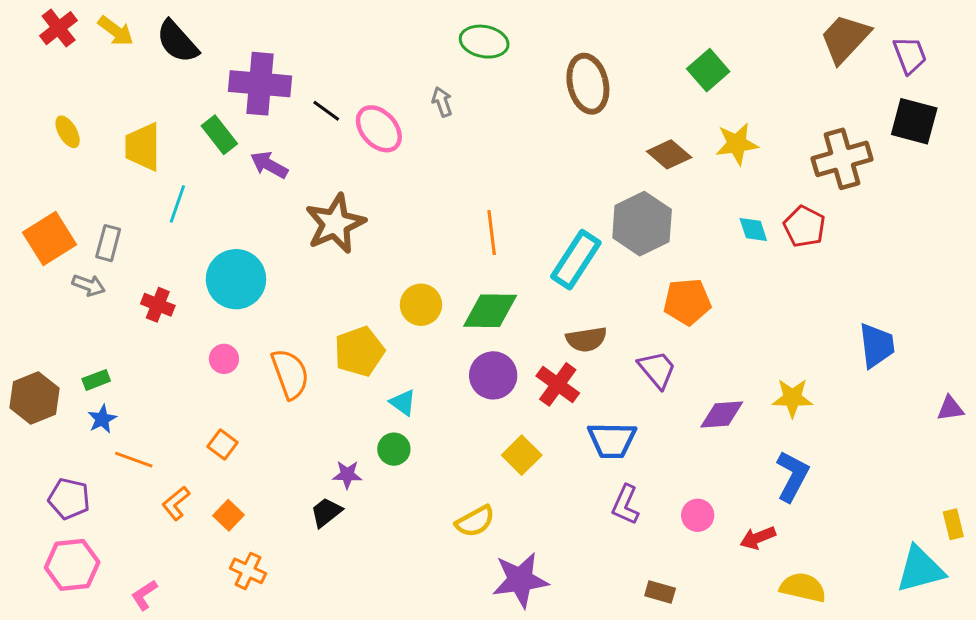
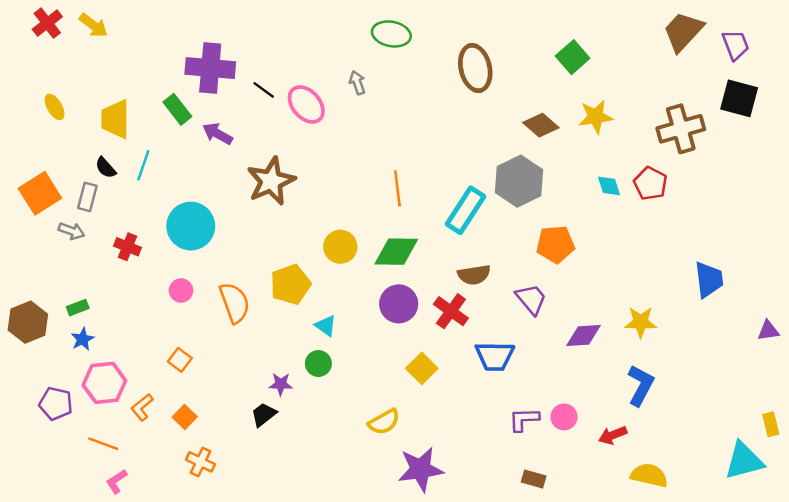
black semicircle: (177, 42) -> (106, 168), moved, size x0.6
orange line: (134, 460) -> (103, 444), moved
purple L-shape: (625, 505) -> (524, 419), moved, turned 64
pink hexagon: (72, 565) -> (104, 383), moved

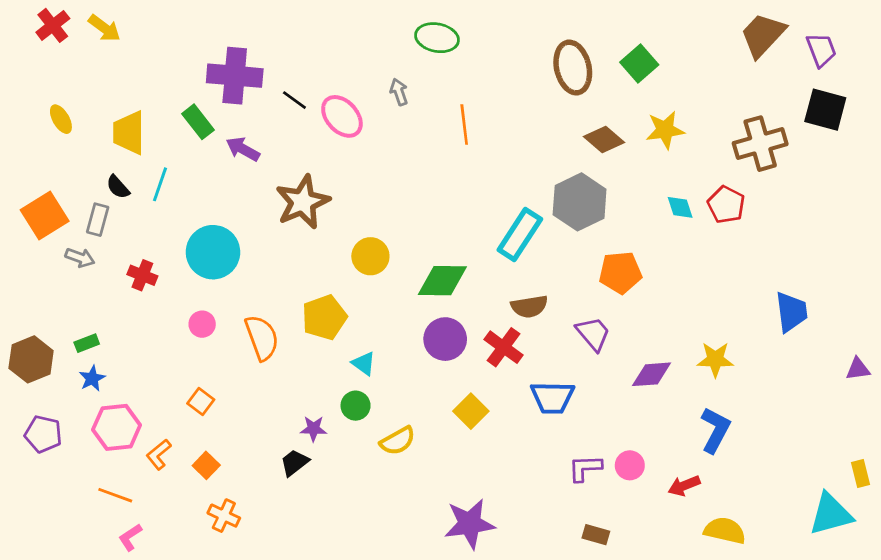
brown ellipse: (475, 68) -> (573, 68), moved
orange line: (397, 188) -> (464, 125), moved
yellow circle: (340, 247) -> (370, 256), moved
purple pentagon: (56, 404) -> (43, 434), moved
yellow semicircle: (384, 422) -> (398, 441), moved

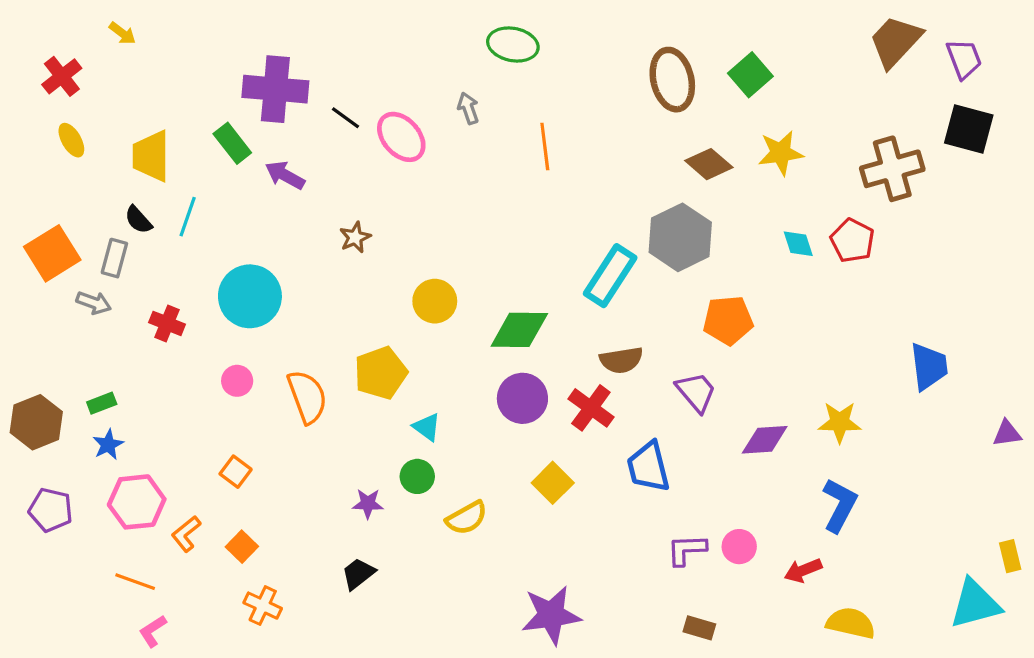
red cross: (53, 25) -> (62, 76), moved
yellow arrow: (104, 28) -> (122, 33), size x0.7
brown star: (303, 202) -> (355, 237), size x0.5
blue trapezoid: (552, 397) -> (648, 467), turned 75
black trapezoid: (294, 463) -> (358, 574), moved

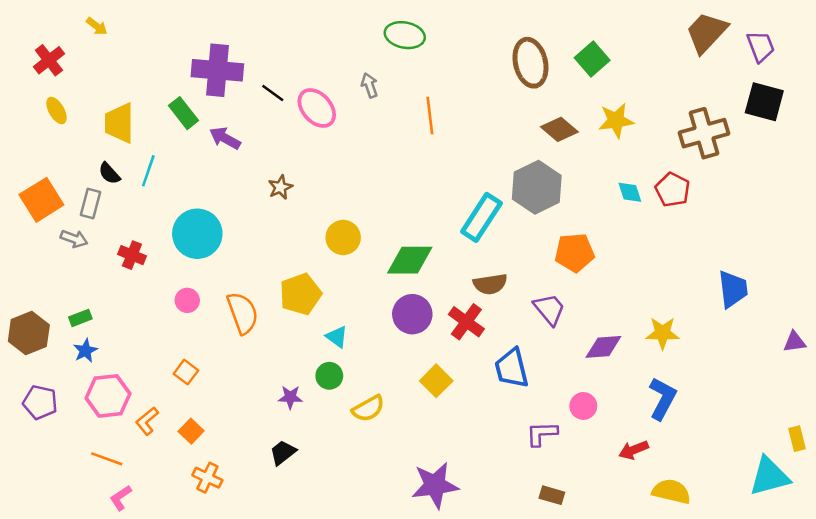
pink circle: (739, 547) -> (583, 406), moved

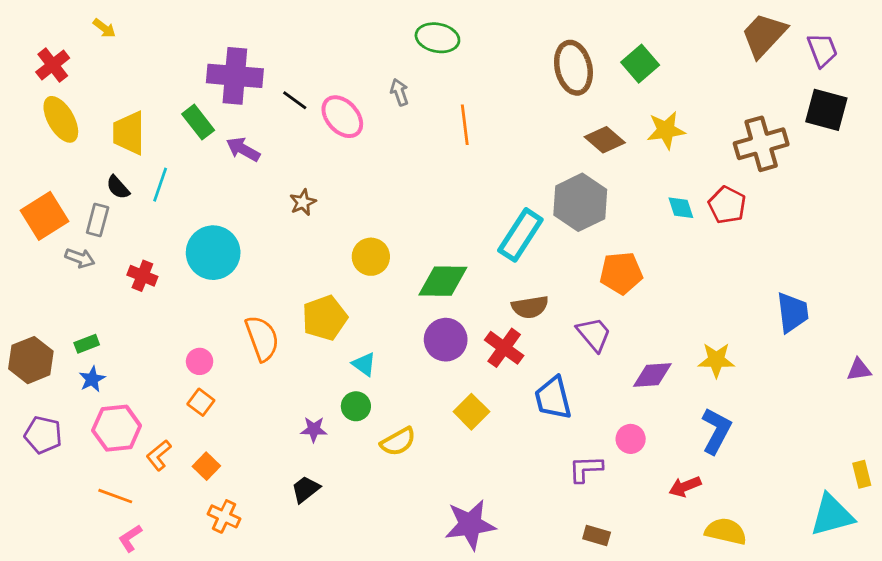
yellow ellipse: (56, 111) -> (61, 119), size x1.6
pink circle: (187, 300) -> (200, 361), moved

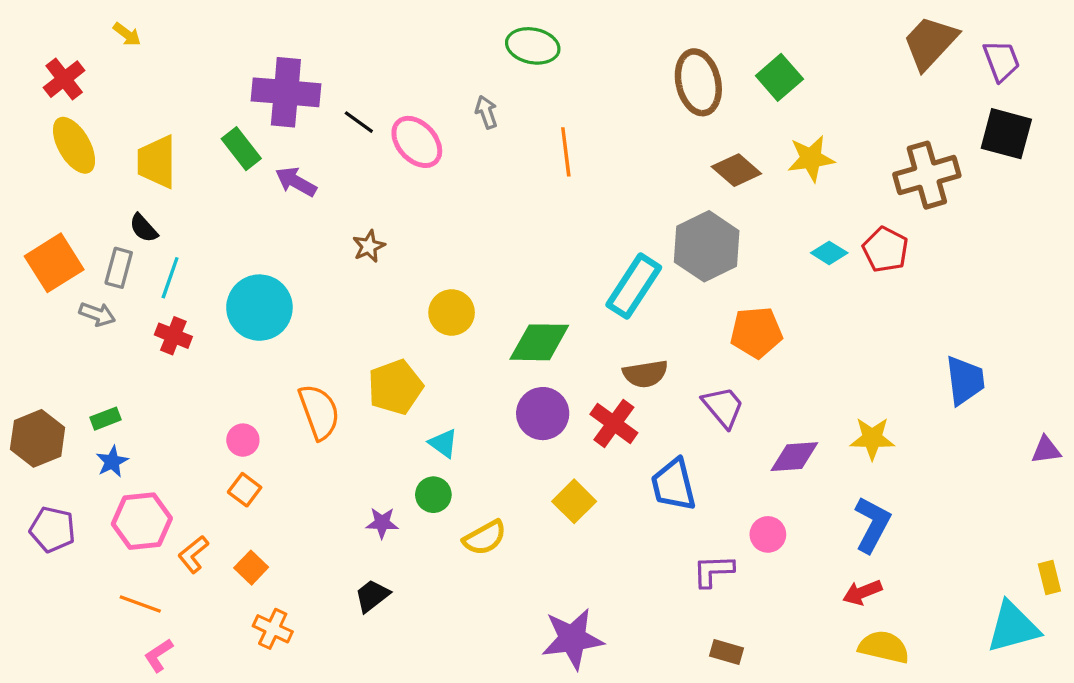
cyan line: (160, 185) -> (170, 278), moved
cyan diamond: (681, 208) -> (829, 253), turned -40
red arrow: (685, 487) -> (862, 592), moved

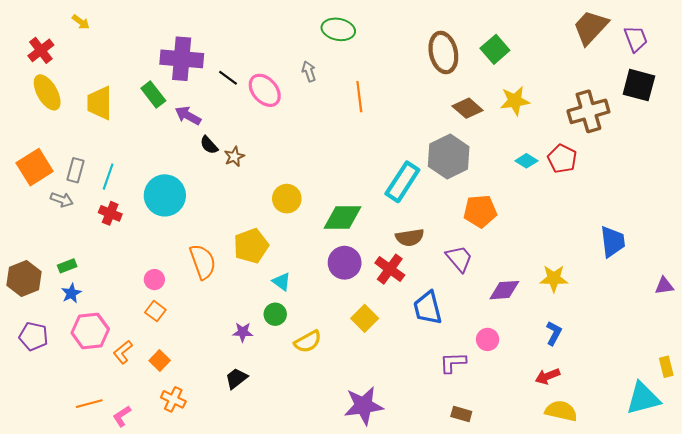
black semicircle: (144, 228) -> (209, 145), moved
blue L-shape: (872, 524) -> (554, 333), size x0.7
orange line: (140, 604) -> (89, 404), moved, turned -35
pink L-shape: (158, 655) -> (122, 416), moved

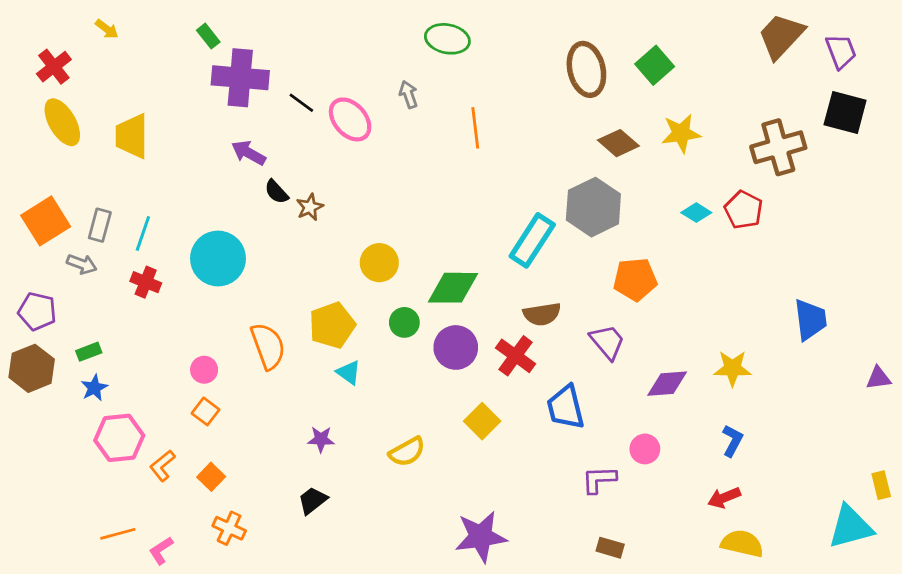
green rectangle: (153, 95) -> (208, 36), moved, size x0.7
cyan triangle: (282, 282) -> (349, 373), moved
green circle: (275, 314) -> (404, 322), moved
purple pentagon: (33, 336) -> (37, 311), moved

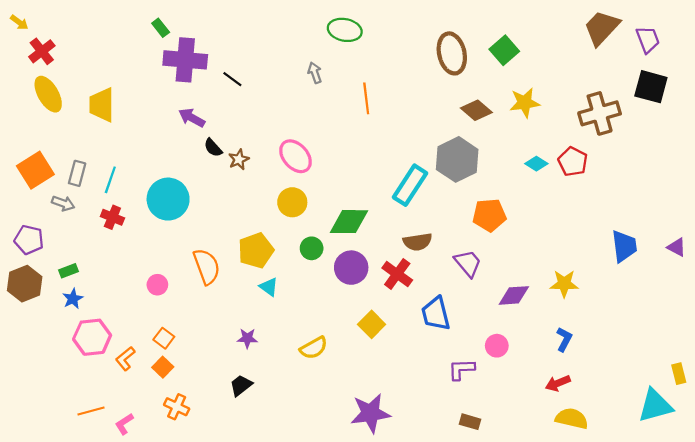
yellow arrow: (107, 29) -> (19, 22), moved
pink ellipse: (350, 119) -> (295, 156), moved
purple triangle: (878, 378) -> (677, 247), moved, turned 36
orange square: (205, 411) -> (164, 338), moved

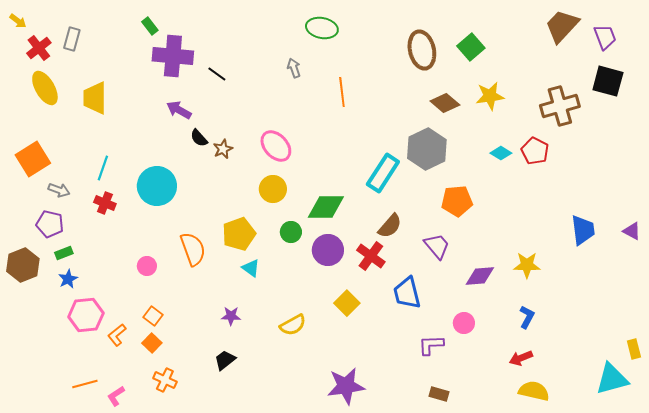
gray rectangle: (77, 173) -> (72, 39), moved
purple pentagon: (29, 240) -> (50, 224), moved
brown semicircle: (418, 242) -> (390, 226), turned -40

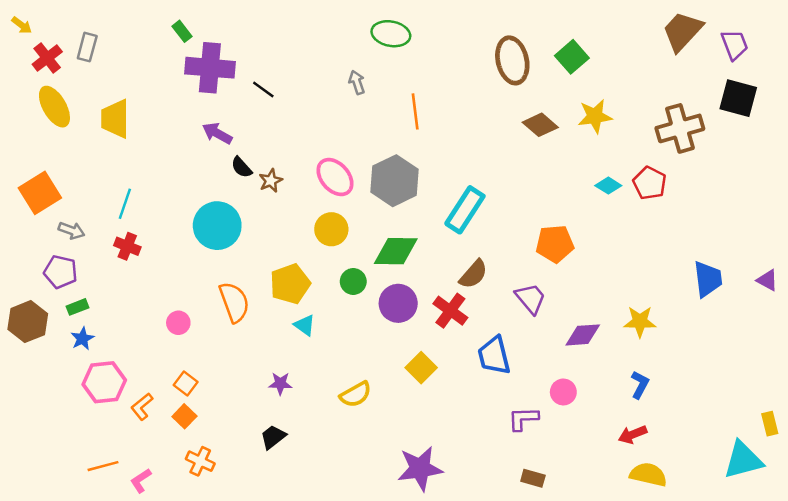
gray hexagon: (427, 149) -> (395, 181), moved
cyan circle: (157, 186) -> (217, 226), moved

